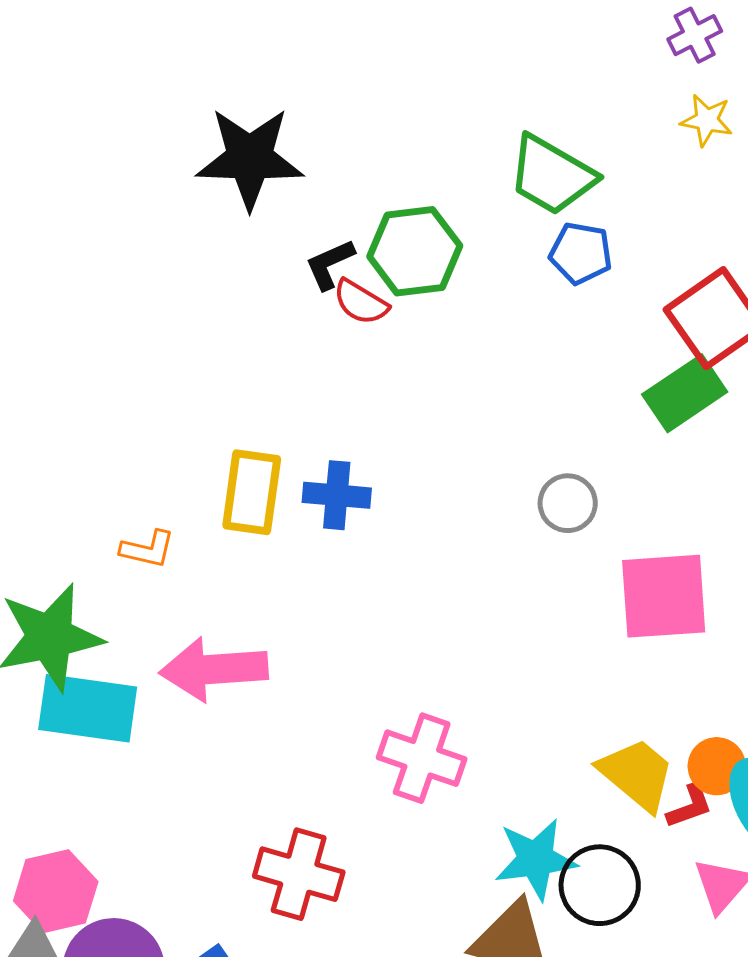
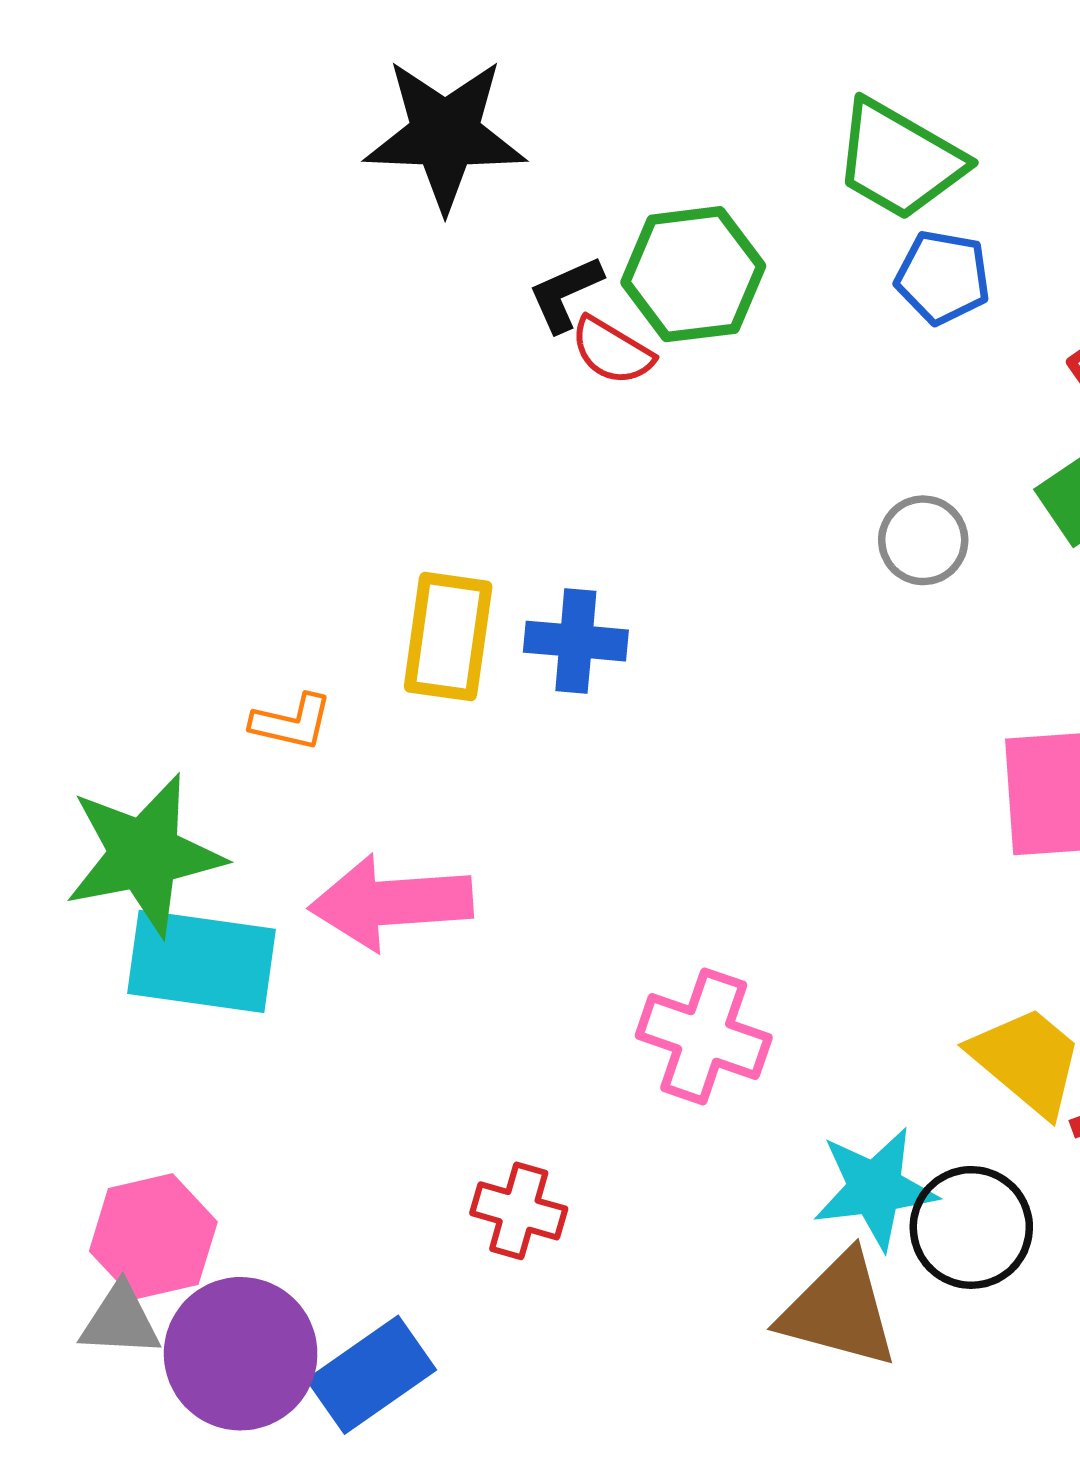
gray circle: (568, 503) -> (923, 540), moved
red cross: (299, 874) -> (519, 1211), size x0.7

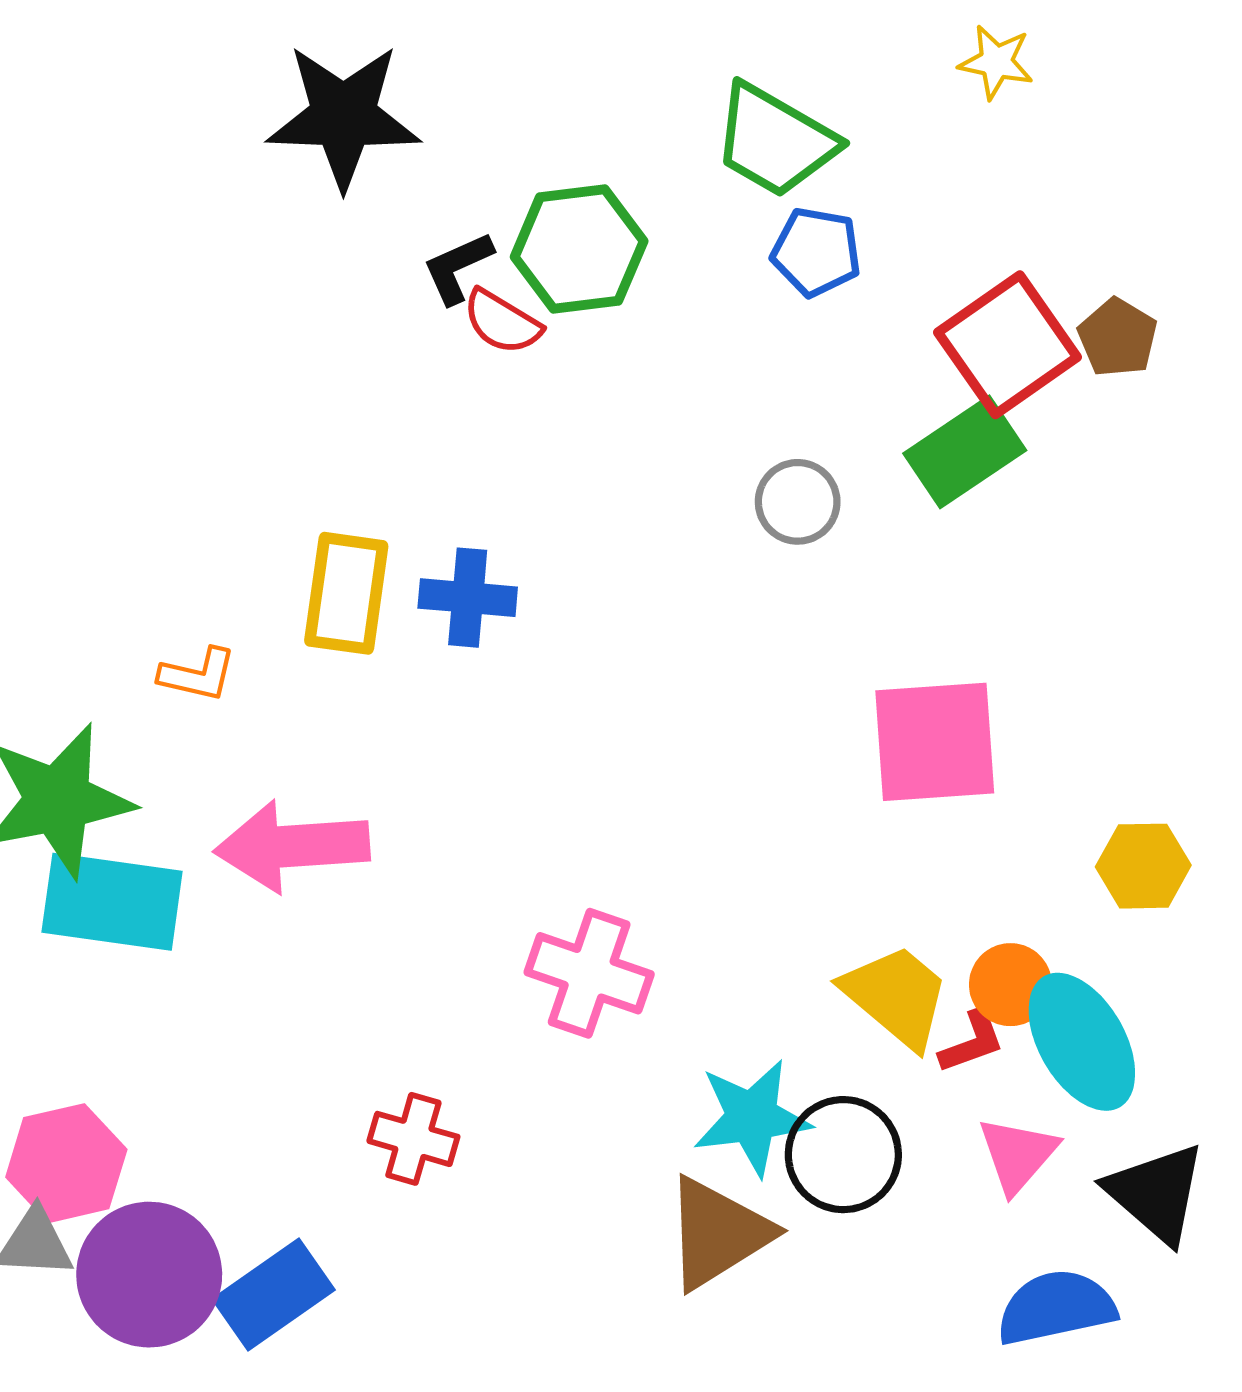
brown triangle: (839, 1310) -> (718, 1233), turned -47

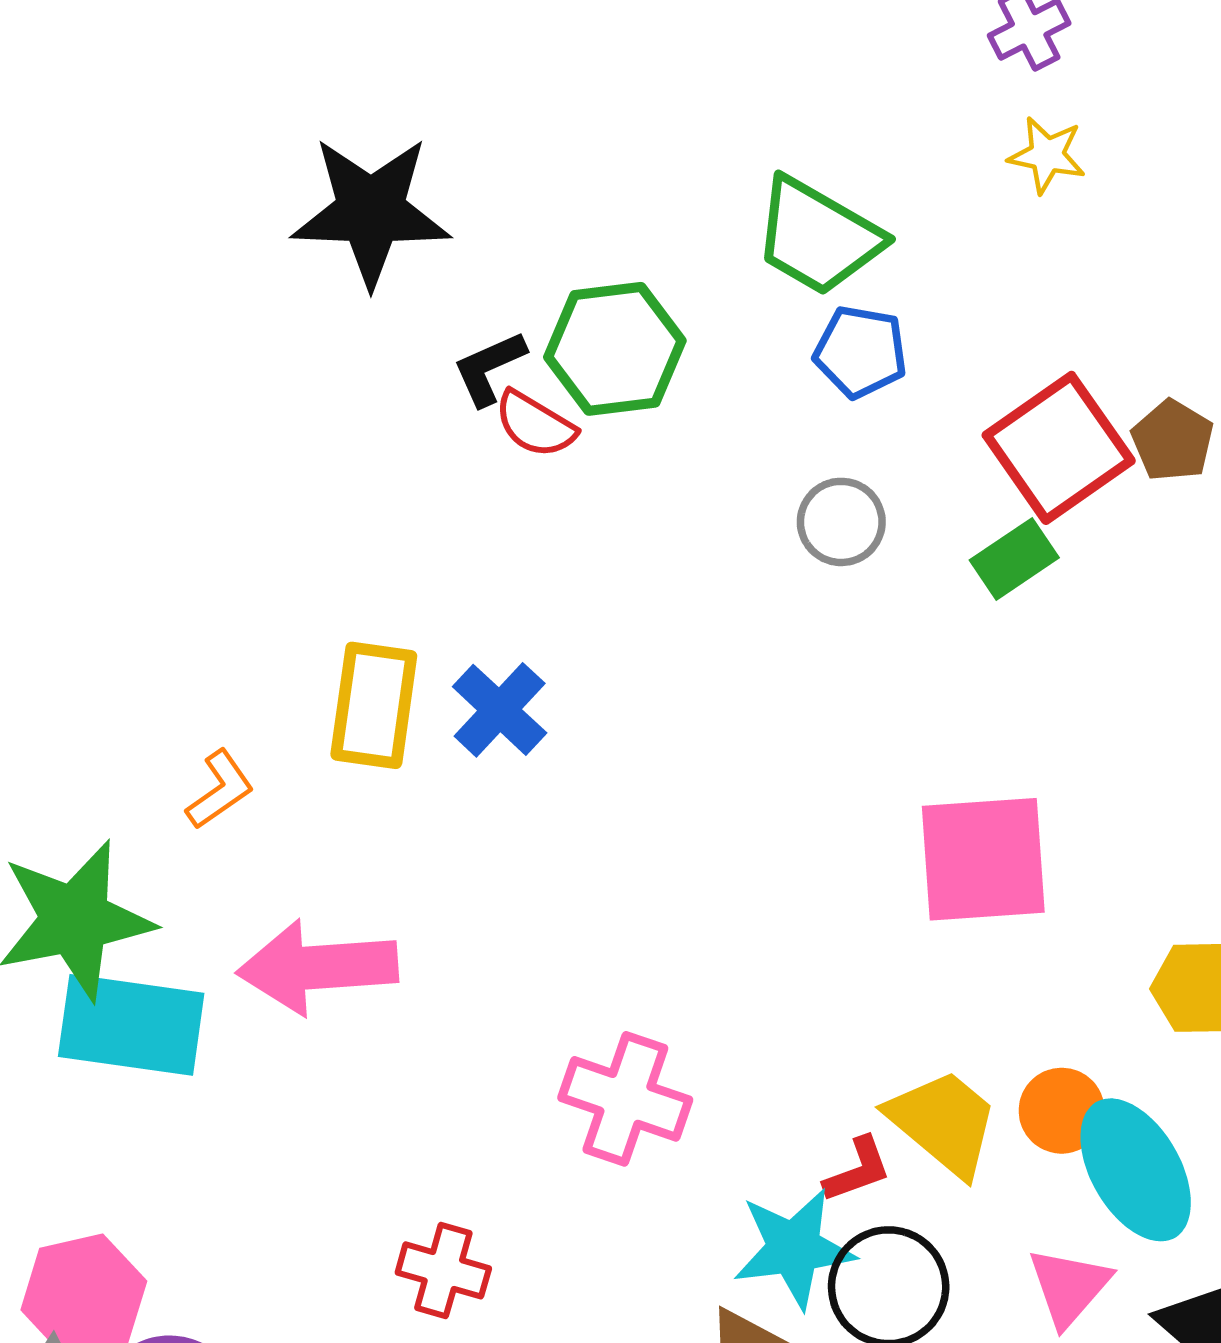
green rectangle: (965, 452) -> (1014, 559), size x0.7
gray circle: (798, 502) -> (841, 522), moved
blue cross: (468, 598) -> (500, 710), turned 38
orange L-shape: (198, 675) -> (220, 790), turned -48
red L-shape: (972, 1042) -> (858, 1170), moved

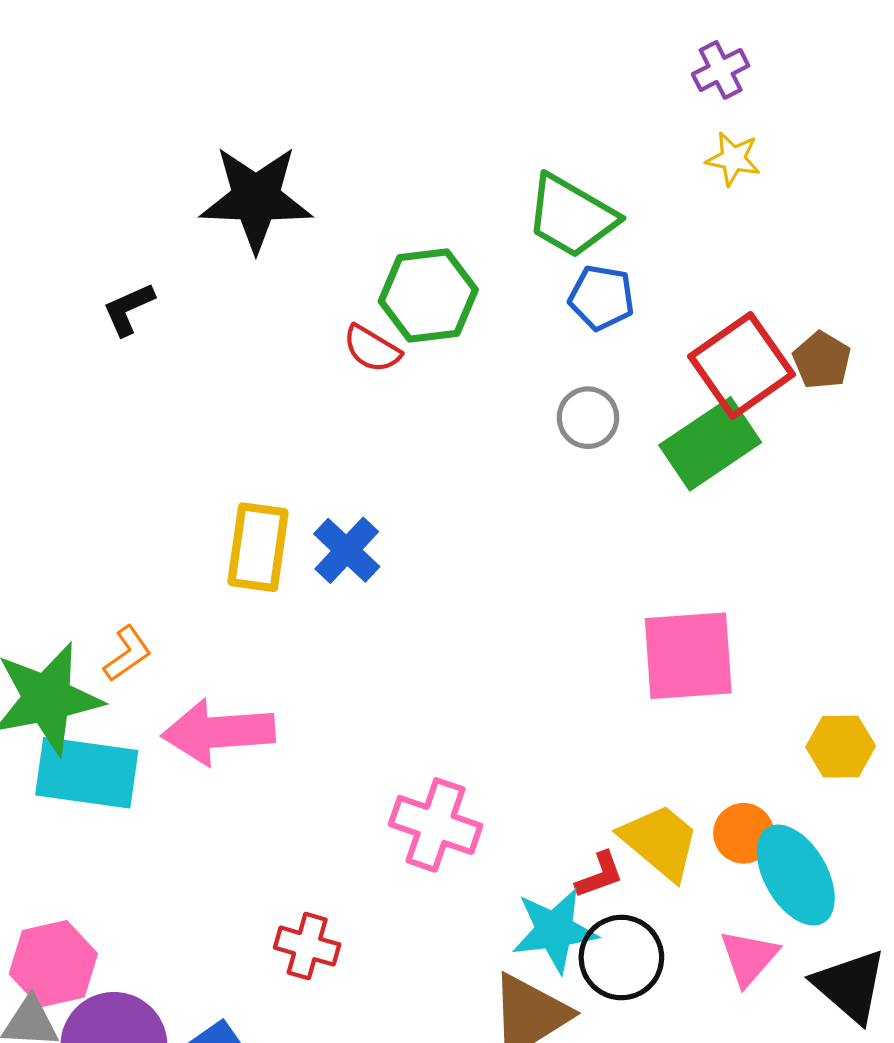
black L-shape: (489, 368) -> (129, 309), moved
green rectangle: (1014, 559) -> (710, 444), size x1.6
orange L-shape: (220, 790) -> (127, 654), moved

